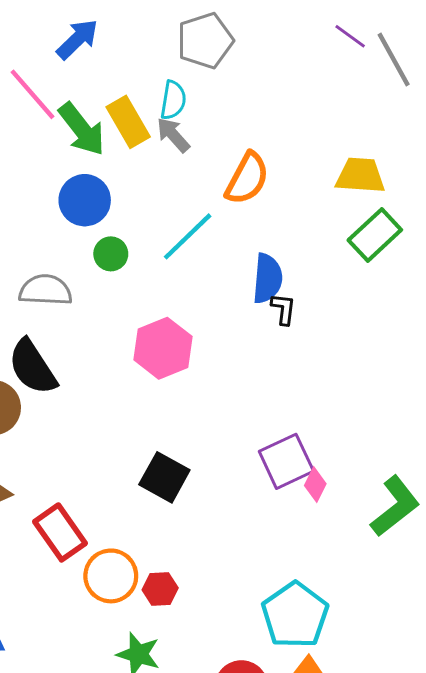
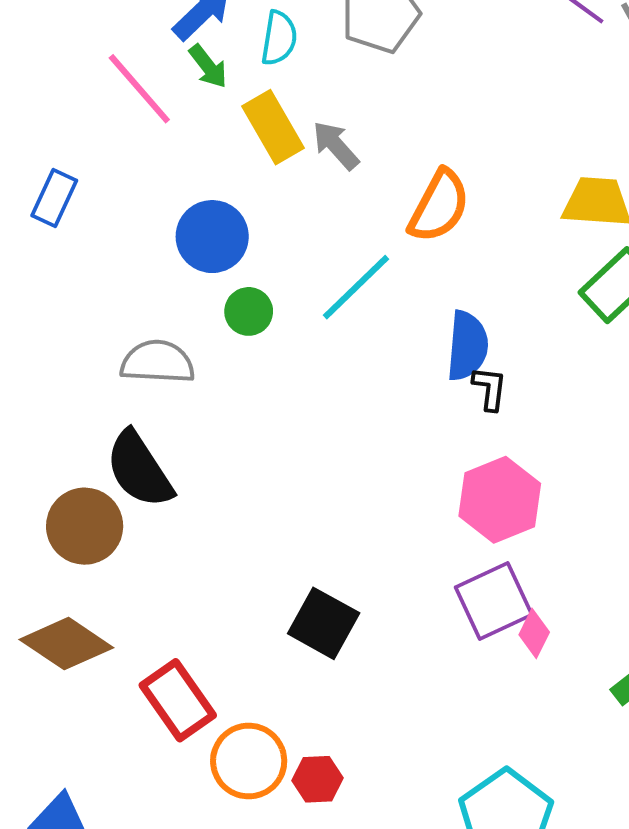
cyan semicircle: (173, 100) -> (279, 38), moved
green arrow: (82, 129) -> (208, 66), moved, size x0.6
pink hexagon: (163, 348) -> (500, 500), moved

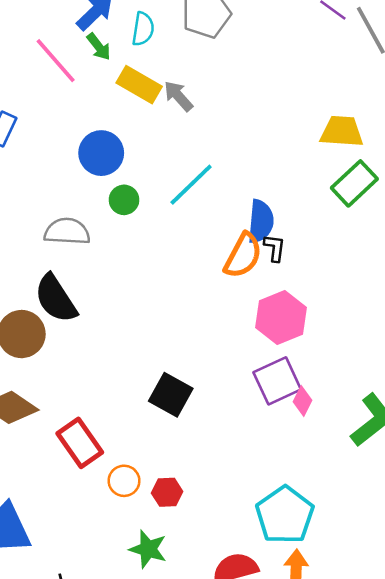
yellow rectangle: (273, 127) -> (139, 85), turned -30
orange semicircle: (439, 206) -> (243, 256), moved
orange circle: (249, 761) -> (124, 481), size x0.7

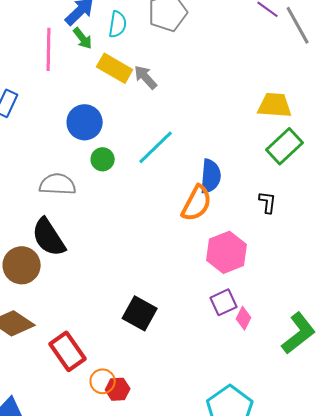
pink line: (56, 61) -> (49, 49), turned 42
black L-shape: (275, 248) -> (268, 202), moved
purple square: (277, 381) -> (224, 302), size x0.7
red hexagon: (167, 492) -> (118, 389), moved

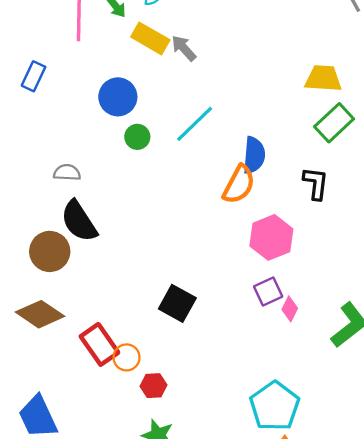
gray semicircle: (58, 184) -> (67, 173), moved, size x0.7
black L-shape: (268, 202) -> (316, 183), size x1.4
orange circle: (103, 381) -> (127, 357), moved

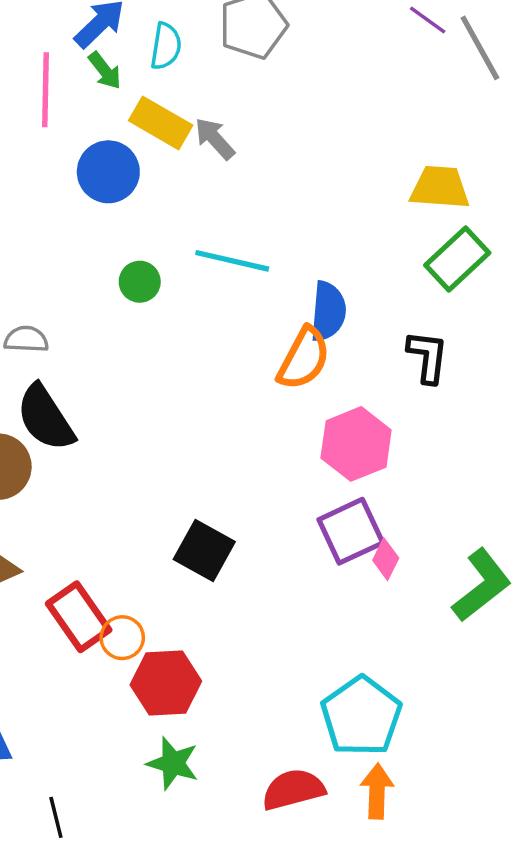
blue circle: (118, 97) -> (108, 172), moved
cyan line: (195, 124) -> (232, 261), turned 57
purple square: (268, 291) -> (351, 531), size x1.4
red hexagon: (154, 386) -> (166, 683), size x1.6

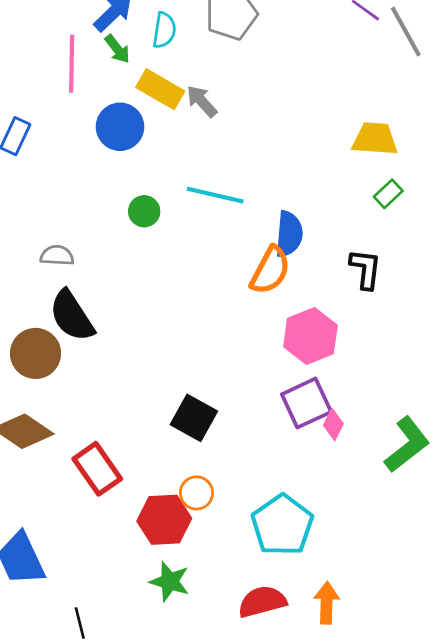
green rectangle: (457, 259) -> (388, 194), size x0.6
orange circle: (122, 638) -> (196, 493), moved
cyan pentagon: (361, 716) -> (282, 525), moved

